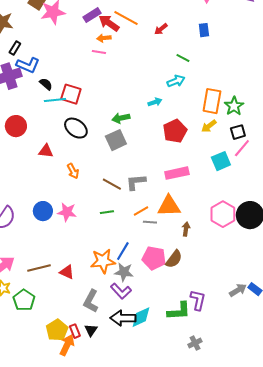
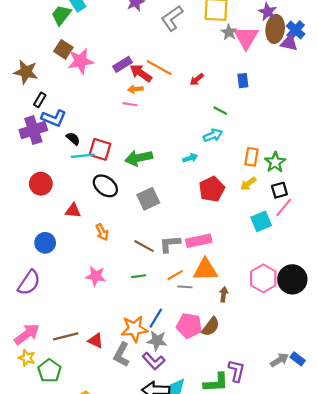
orange rectangle: (212, 101) -> (252, 157), size x0.7
green arrow: (121, 118) -> (139, 158), moved, size x1.4
pink rectangle: (177, 173) -> (199, 241), moved
blue circle: (43, 211) -> (45, 243), moved
gray L-shape: (91, 301) -> (121, 355), moved

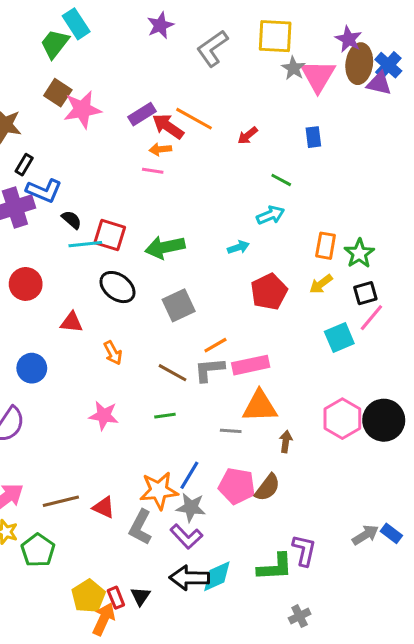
orange line: (175, 275) -> (215, 345), moved

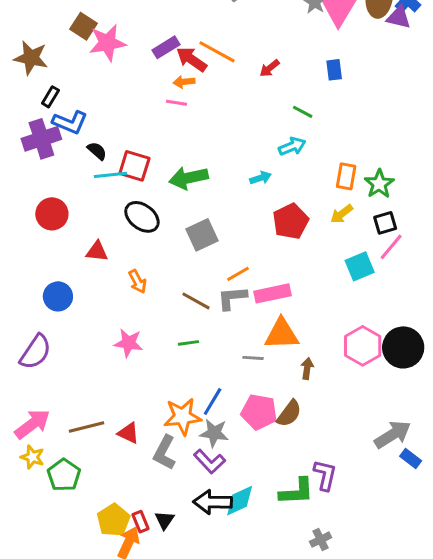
gray arrow: (365, 535) -> (393, 435), moved, size x1.4

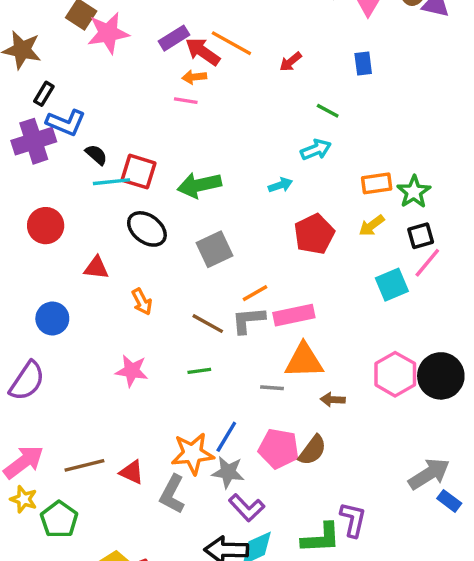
orange rectangle: (346, 176) -> (377, 183), turned 72
brown arrow: (307, 368) -> (333, 400), turned -95
purple L-shape: (210, 462) -> (247, 508), moved

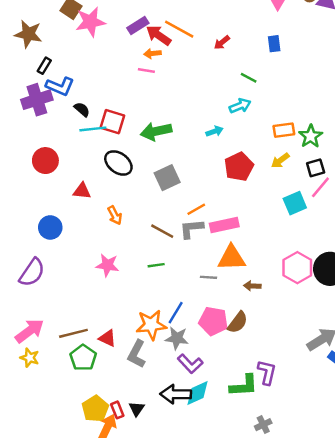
green pentagon: (59, 519) -> (83, 358), moved

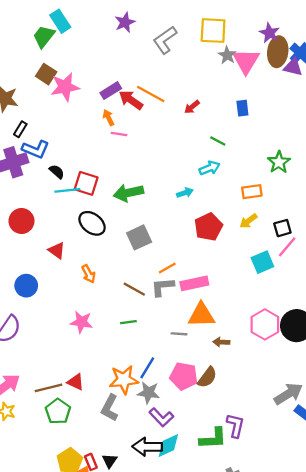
orange arrow: (152, 53) -> (108, 118), moved, turned 70
green star: (311, 136) -> (279, 162), moved
red triangle: (82, 191) -> (57, 250), turned 30
red triangle: (107, 338) -> (76, 382), moved

